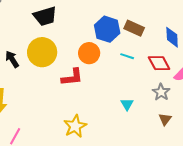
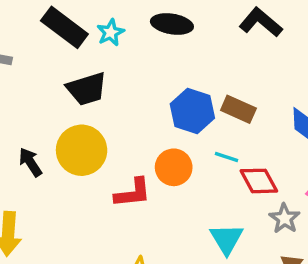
orange circle: (89, 53) -> (174, 167), moved
red diamond: (159, 63) -> (259, 181), moved
cyan triangle: (127, 104) -> (227, 239), size x1.5

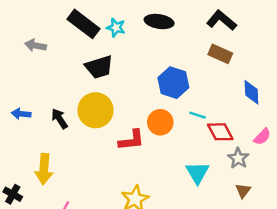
cyan star: (111, 33) -> (116, 27), turned -30
brown rectangle: (238, 109) -> (220, 54), moved

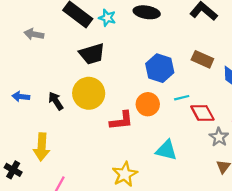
brown rectangle: (220, 54) -> (202, 59), moved
cyan line: (197, 115) -> (182, 98), turned -32
cyan triangle: (197, 173) -> (166, 150), moved, turned -45

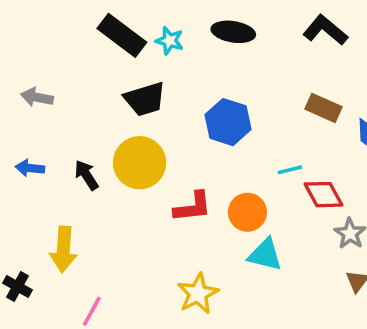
gray arrow: (34, 34) -> (37, 97), moved
blue hexagon: (160, 68) -> (228, 122), moved
orange circle: (148, 104) -> (247, 212), moved

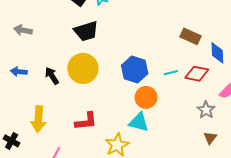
blue hexagon: (228, 122) -> (135, 70), moved
red diamond: (323, 195) -> (197, 74), moved, turned -50
red L-shape: (193, 207) -> (86, 121), moved
cyan triangle: (265, 255) -> (139, 122), moved

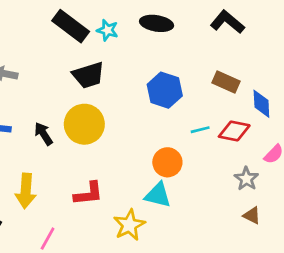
blue hexagon: (135, 70) -> (165, 90), moved
brown triangle: (210, 138) -> (252, 215), turned -40

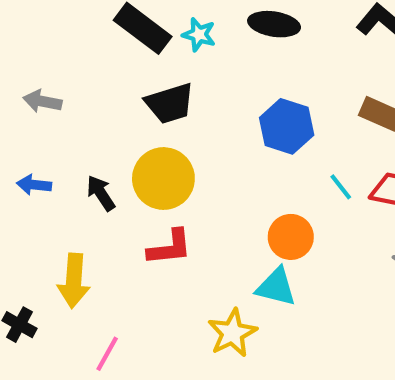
cyan line: (200, 130) -> (341, 187), turned 66
red L-shape: (88, 194) -> (170, 247), moved

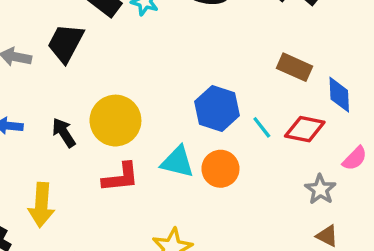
black trapezoid: (170, 103) -> (66, 43), moved, turned 135
blue hexagon: (287, 126) -> (217, 108), moved
cyan triangle: (276, 287) -> (177, 162), moved

